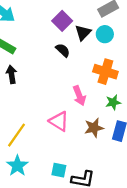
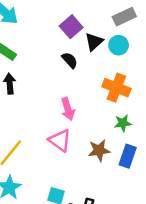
pink arrow: (79, 96) -> (68, 109), moved

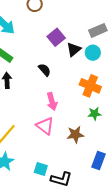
black semicircle: (70, 60) -> (45, 70), moved
blue rectangle: (128, 156) -> (99, 161), moved

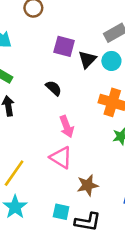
purple square: (56, 37) -> (64, 46), turned -30
brown star: (75, 135) -> (88, 185), moved

